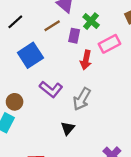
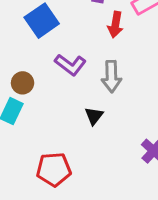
gray arrow: (82, 99) -> (111, 77), turned -30

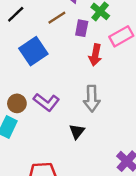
purple L-shape: (70, 65) -> (46, 102), moved

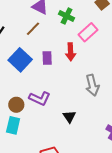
purple rectangle: (82, 28) -> (47, 58), moved
gray arrow: (92, 99) -> (92, 85), moved

